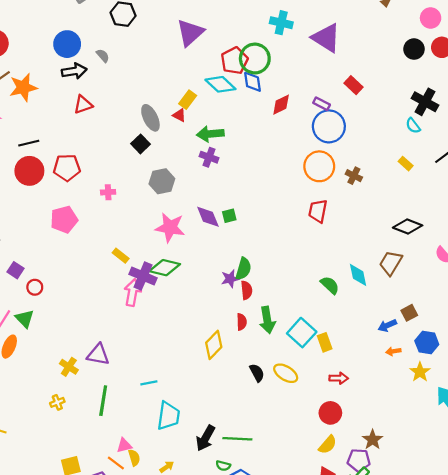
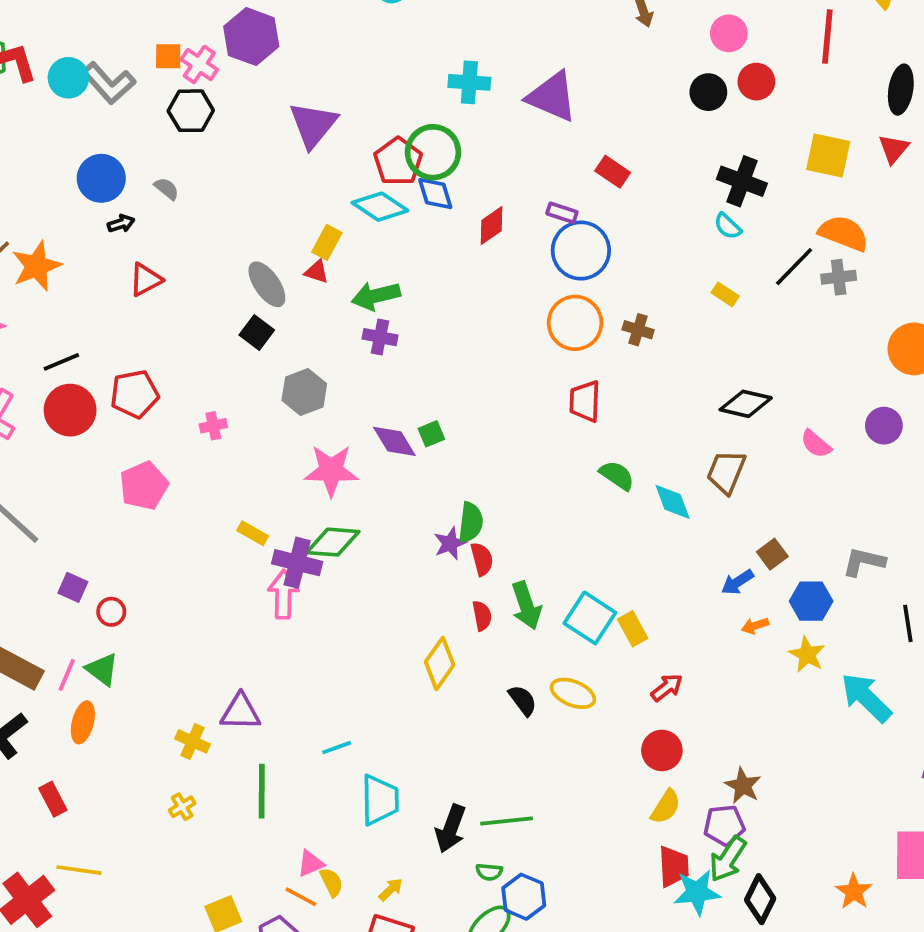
black arrow: (74, 71) -> (121, 224), size x0.6
green semicircle: (330, 285) -> (617, 475), moved
red arrow: (339, 378) -> (667, 688), turned -30

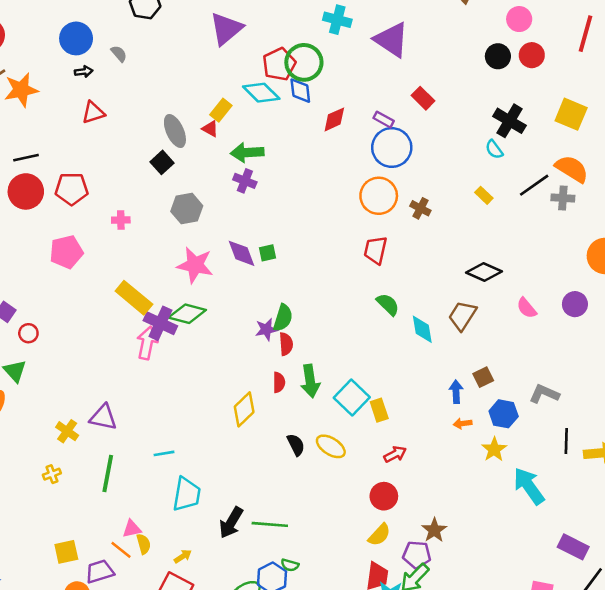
yellow rectangle: (253, 533) -> (134, 298), size x1.8
blue arrow: (737, 582) -> (456, 392), turned 110
green semicircle: (489, 872) -> (290, 565), moved

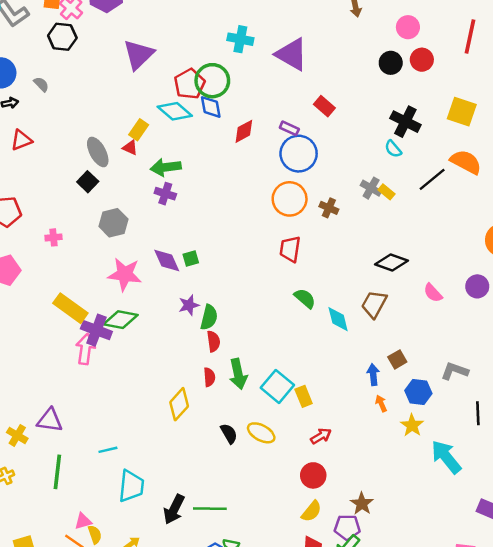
gray cross: (563, 198) -> (371, 188), moved, turned 30
purple star: (266, 329) -> (189, 305), moved
orange arrow: (463, 423) -> (381, 403), turned 77

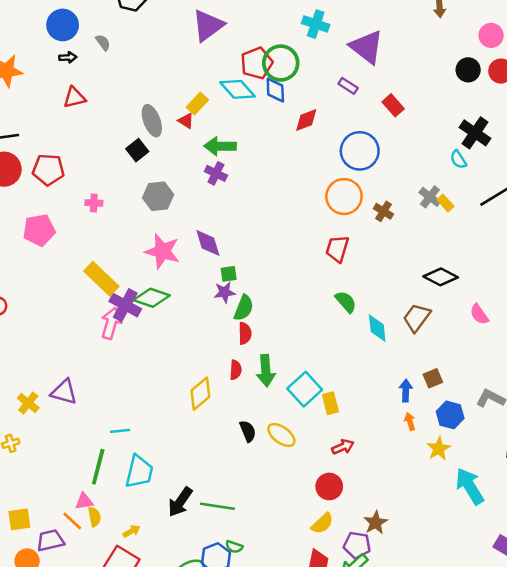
purple rectangle: (289, 128) -> (348, 86), moved
green square: (191, 258) -> (229, 274), moved
green line: (57, 472) -> (98, 467), moved

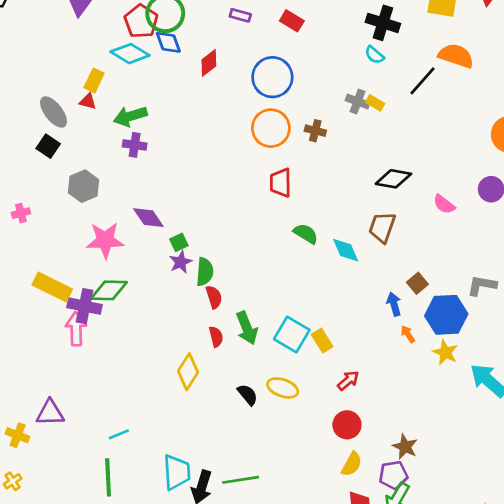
blue hexagon: (450, 415) -> (446, 315), size x1.4
cyan trapezoid: (139, 472) -> (177, 472), moved

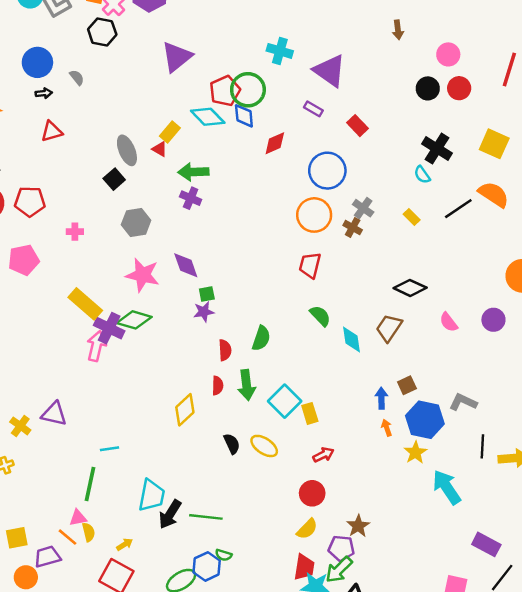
gray cross: (358, 102) -> (363, 208), moved
green semicircle: (205, 272) -> (261, 338), moved

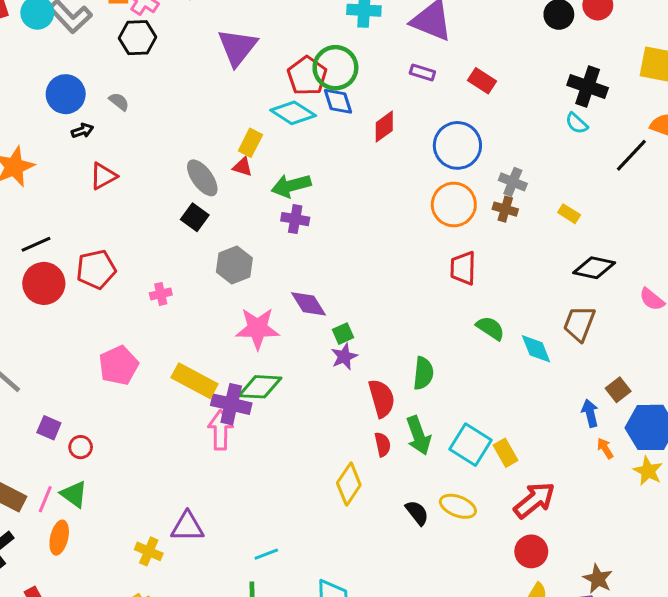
yellow rectangle: (412, 217) -> (569, 214), moved
pink pentagon: (24, 260) -> (119, 365), moved
red semicircle: (225, 350) -> (382, 398), size x1.4
red arrow: (324, 455) -> (534, 500), size x1.6

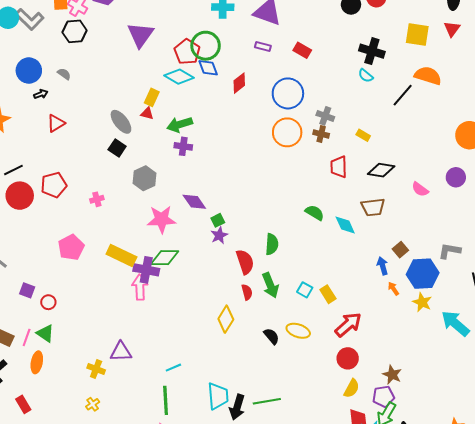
red trapezoid: (463, 268) -> (339, 167), moved
brown trapezoid: (579, 323) -> (373, 207), turned -115
cyan square: (471, 445) -> (305, 290), size x0.6

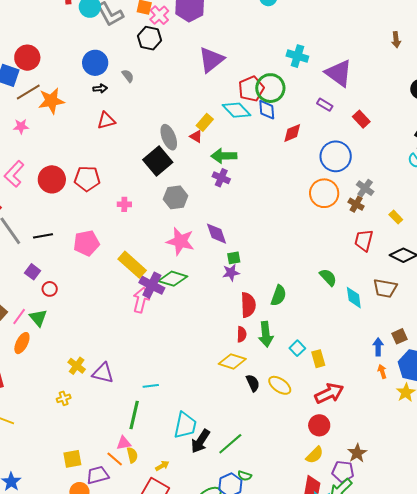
black square: (117, 148) -> (158, 161), size x1.6
black line: (13, 170) -> (43, 236), moved
yellow diamond: (226, 319) -> (232, 361), moved, turned 60
purple triangle: (121, 352) -> (103, 373), moved
green line: (267, 401) -> (230, 444), turned -48

